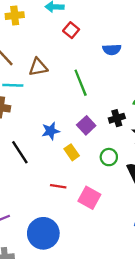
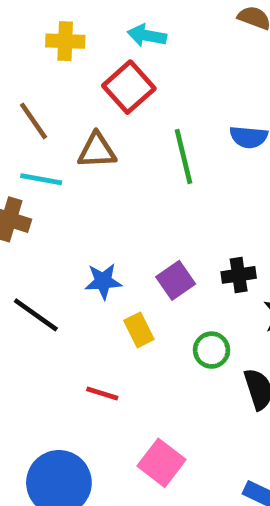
red square: (71, 30) -> (129, 87), moved, size x1.5
green line: (81, 83) -> (183, 156), moved
black line: (20, 152) -> (36, 315), turned -30
pink square: (89, 198) -> (161, 463), moved

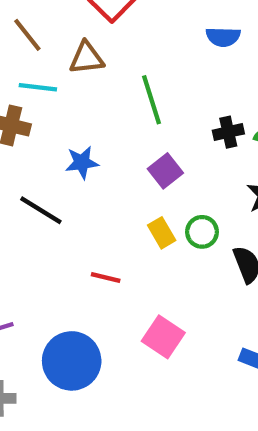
green line: (183, 156) -> (151, 100), moved
black cross: (239, 275) -> (228, 132), moved
blue star: (103, 281) -> (82, 162), moved
yellow rectangle: (139, 330) -> (162, 233), moved

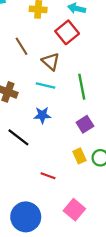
brown triangle: (87, 58) -> (51, 61), turned 42
cyan line: (38, 87) -> (45, 86), moved

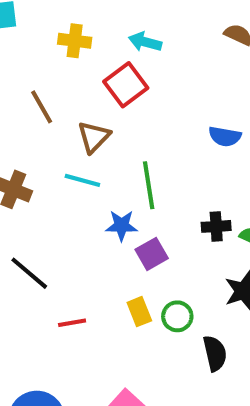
brown triangle: (51, 61) -> (94, 137), turned 30
blue star: (42, 115) -> (121, 226), moved
red line: (48, 176) -> (72, 323), moved, turned -32

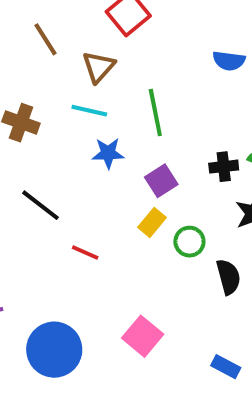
blue star: (121, 226) -> (108, 153), moved
black cross: (216, 226) -> (224, 167), moved
yellow rectangle: (139, 312) -> (152, 222), moved, turned 64
red line: (72, 323) -> (85, 252), turned 36

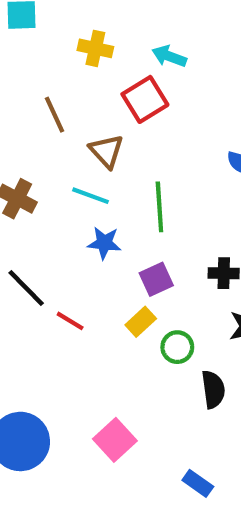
brown triangle: (99, 67) -> (106, 151), turned -32
red line: (85, 252) -> (70, 321), moved

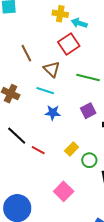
yellow cross: (95, 48) -> (60, 14), moved
green line: (159, 207) -> (88, 77), moved, turned -70
purple square: (156, 279) -> (88, 111), moved
pink square: (115, 440) -> (64, 191), moved

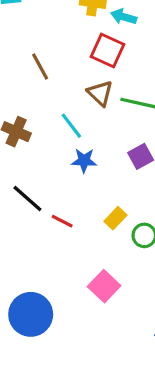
red square: (69, 44) -> (107, 50), turned -30
brown triangle: (52, 69) -> (100, 93), moved
cyan line: (45, 91) -> (71, 126), turned 36

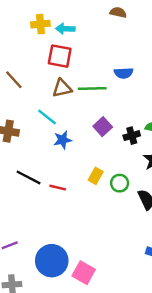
brown triangle: (100, 93) -> (62, 88), turned -42
pink square: (104, 286) -> (84, 273), moved

